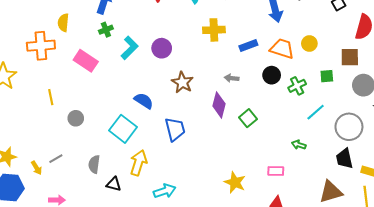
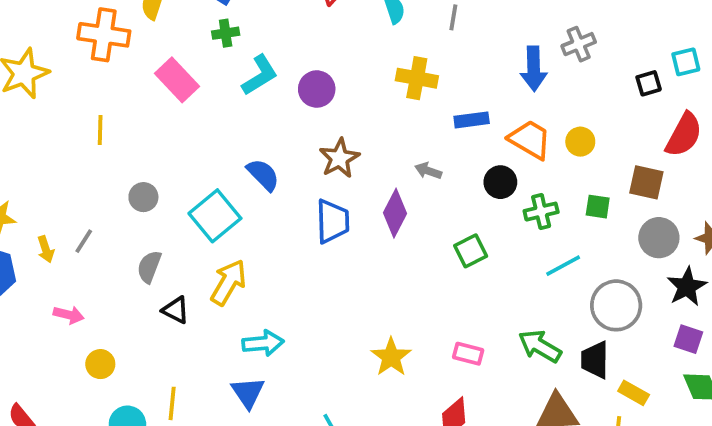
gray circle: (76, 118) -> (143, 197), moved
green square: (248, 118) -> (471, 251), moved
blue trapezoid: (175, 129) -> (333, 221), moved
green arrow: (299, 145) -> (540, 346), moved, size x1.6
gray line: (56, 159) -> (84, 241), turned -40

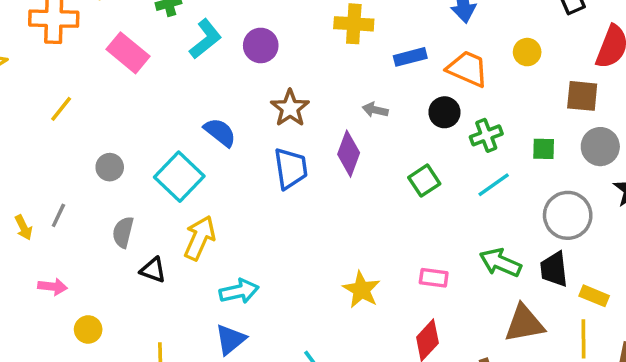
yellow line: (100, 130) -> (61, 109), turned 44
yellow circle: (580, 142) -> (527, 52), moved
green square: (598, 207) -> (544, 149), moved
cyan line: (563, 266) -> (494, 185), moved
blue triangle: (248, 393) -> (230, 339), turned 32

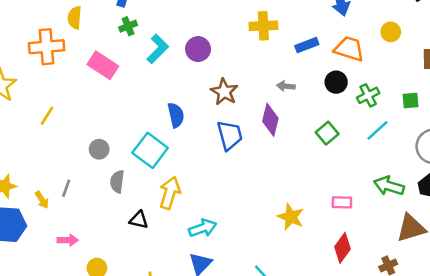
yellow line: (61, 109) -> (47, 116), moved
blue semicircle: (220, 132) -> (176, 115), turned 45
gray semicircle: (123, 232) -> (117, 182), moved

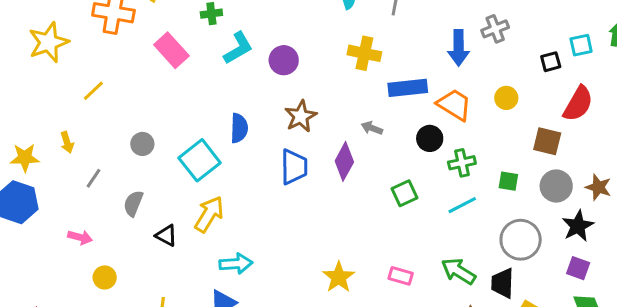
blue rectangle: (307, 45) -> (408, 88), size x1.4
gray semicircle: (117, 182) -> (133, 203), moved
yellow arrow: (42, 200) -> (67, 142), moved

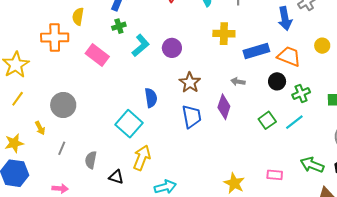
yellow line: (93, 91) -> (18, 99), moved
gray circle: (142, 144) -> (63, 105), moved, size x1.6
cyan line: (462, 205) -> (294, 122), moved

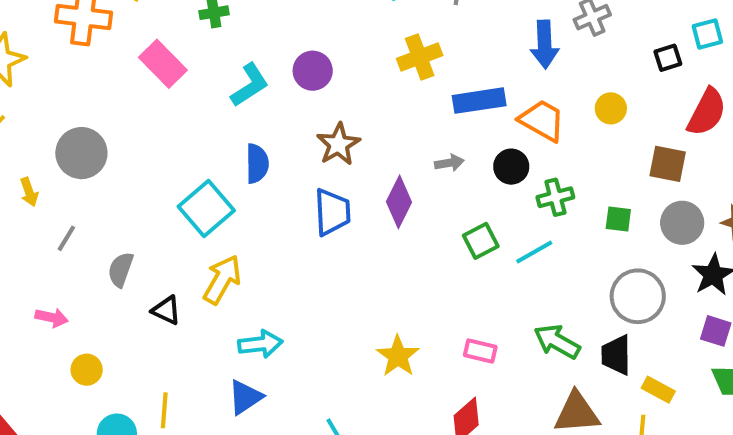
yellow cross: (224, 34) -> (420, 57), turned -30
cyan L-shape: (141, 45) -> (250, 85), moved
gray arrow: (238, 82) -> (449, 163), moved, turned 152

